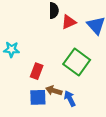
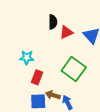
cyan star: (11, 49) -> (27, 57), moved

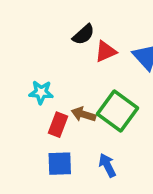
black semicircle: (53, 22) -> (84, 34), turned 48
brown arrow: (53, 95) -> (84, 114), moved

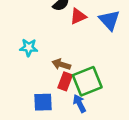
green square: (118, 111) -> (87, 81), moved, turned 32
red rectangle: (58, 125) -> (65, 81), moved

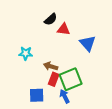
red triangle: (78, 16) -> (64, 29), turned 32
blue triangle: (109, 20) -> (88, 43), moved

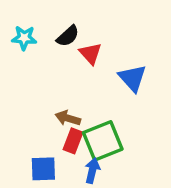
red triangle: (64, 29) -> (91, 54), turned 40
cyan star: (26, 53) -> (24, 38), moved
blue arrow: (65, 96) -> (92, 171), turned 40

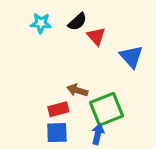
red rectangle: (73, 141) -> (58, 109), moved, turned 54

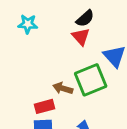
black semicircle: (77, 22) -> (85, 18), moved
green square: (107, 109) -> (91, 80), moved

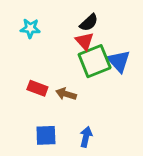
green square: (91, 80) -> (95, 61), moved
red rectangle: (45, 106) -> (37, 88), moved, turned 36

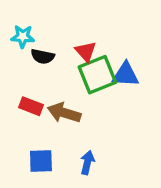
black semicircle: (89, 23) -> (43, 56), moved, turned 54
blue triangle: (119, 61) -> (126, 75), turned -45
brown arrow: (66, 94) -> (64, 113), size x1.4

